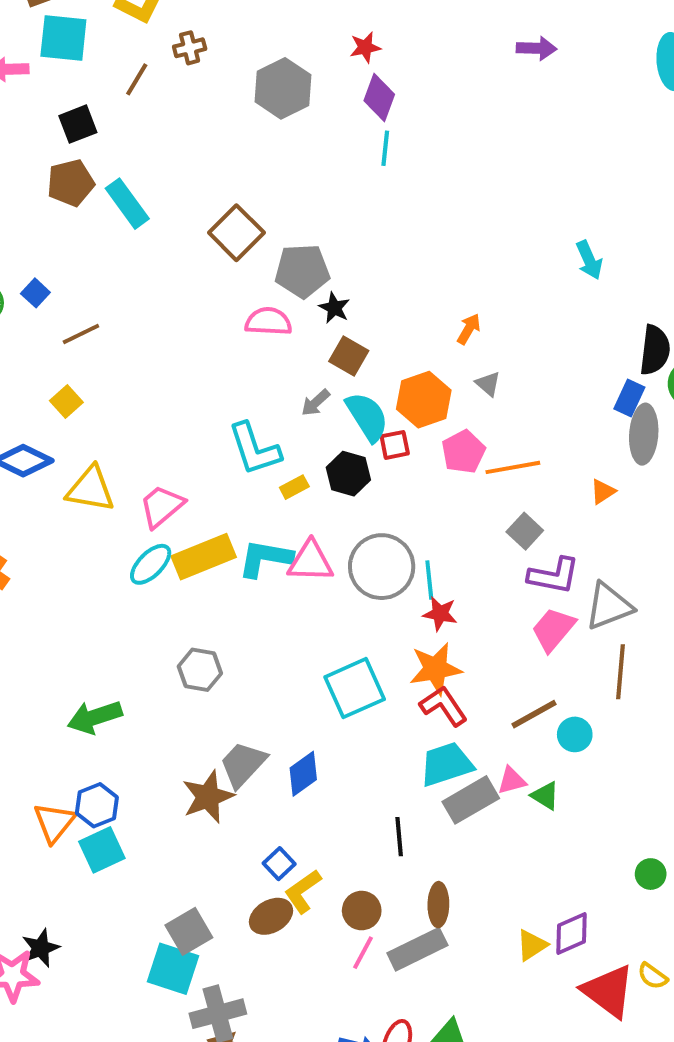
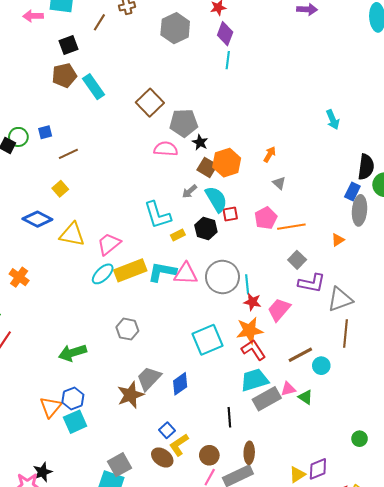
blue square: (35, 293) -> (45, 132), turned 32
orange hexagon: (424, 400) -> (227, 163), moved
pink trapezoid: (553, 629) -> (279, 310), moved
brown ellipse: (271, 916) -> (162, 457), turned 65

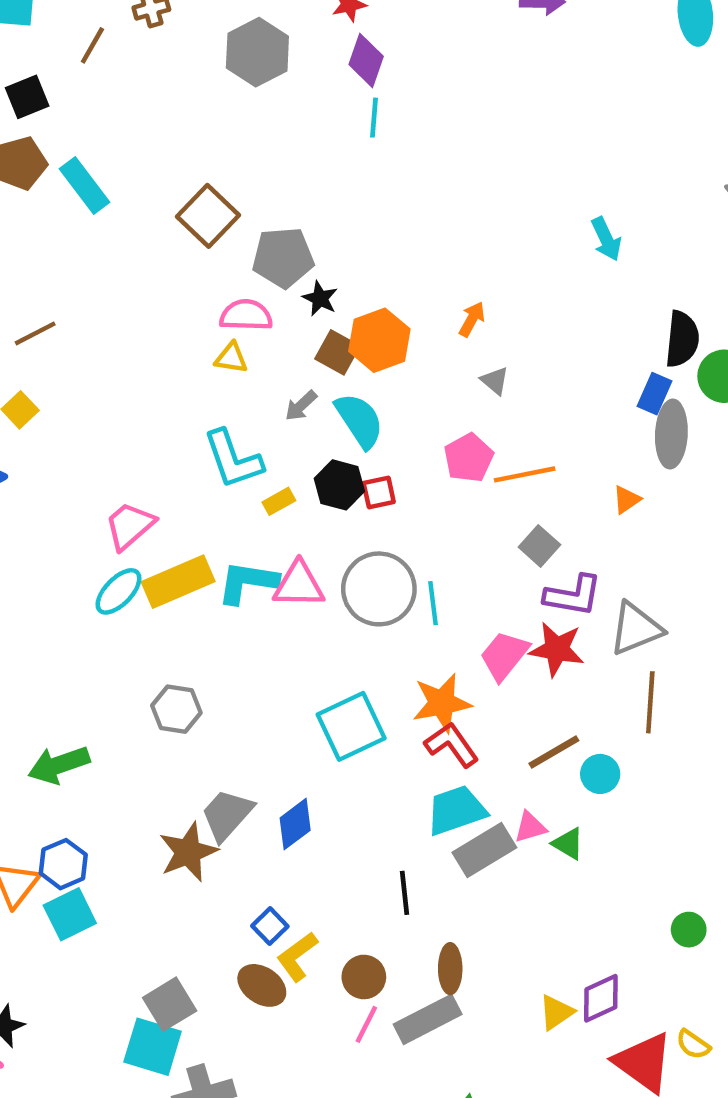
red square: (230, 214) -> (379, 493), moved
yellow triangle: (72, 234) -> (231, 358), moved, size x0.6
red star: (252, 302) -> (557, 649), moved, size x1.4

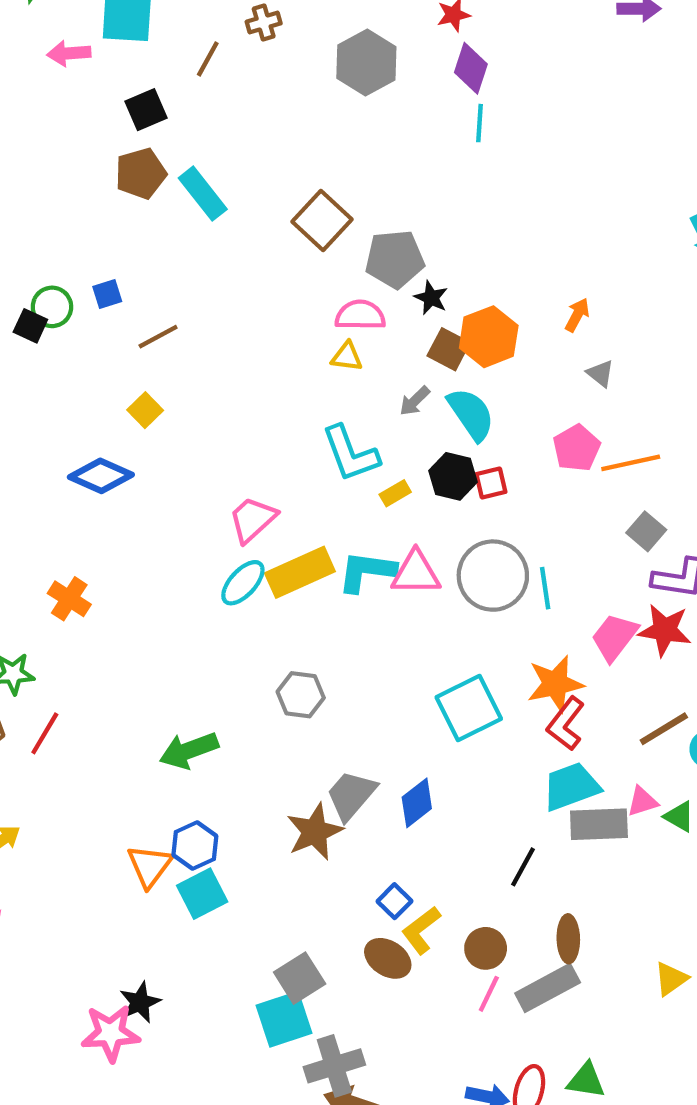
red L-shape: (452, 745) -> (566, 724), turned -106
gray rectangle: (484, 850) -> (599, 824), turned 30
black line: (405, 893) -> (523, 867), turned 36
cyan square: (153, 1047) -> (284, 1019), turned -34

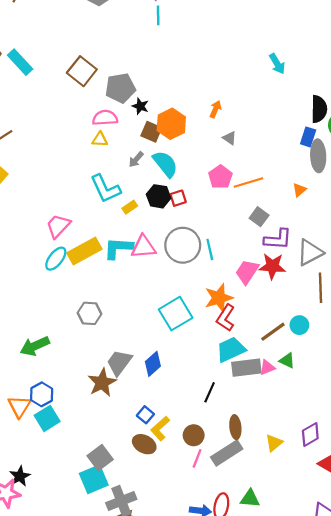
brown line: (664, 729) -> (273, 332), moved
pink triangle: (642, 801) -> (267, 367), moved
yellow triangle: (671, 979) -> (274, 443), moved

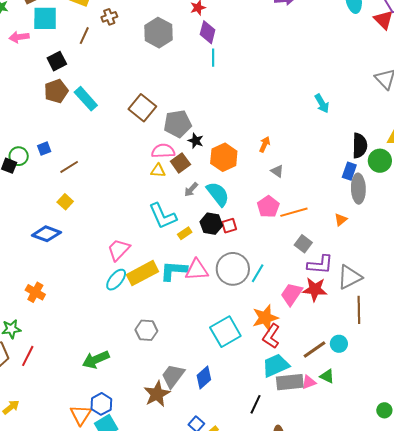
brown square: (151, 132) -> (180, 163), moved, turned 30
cyan line: (210, 250) -> (258, 273), turned 42

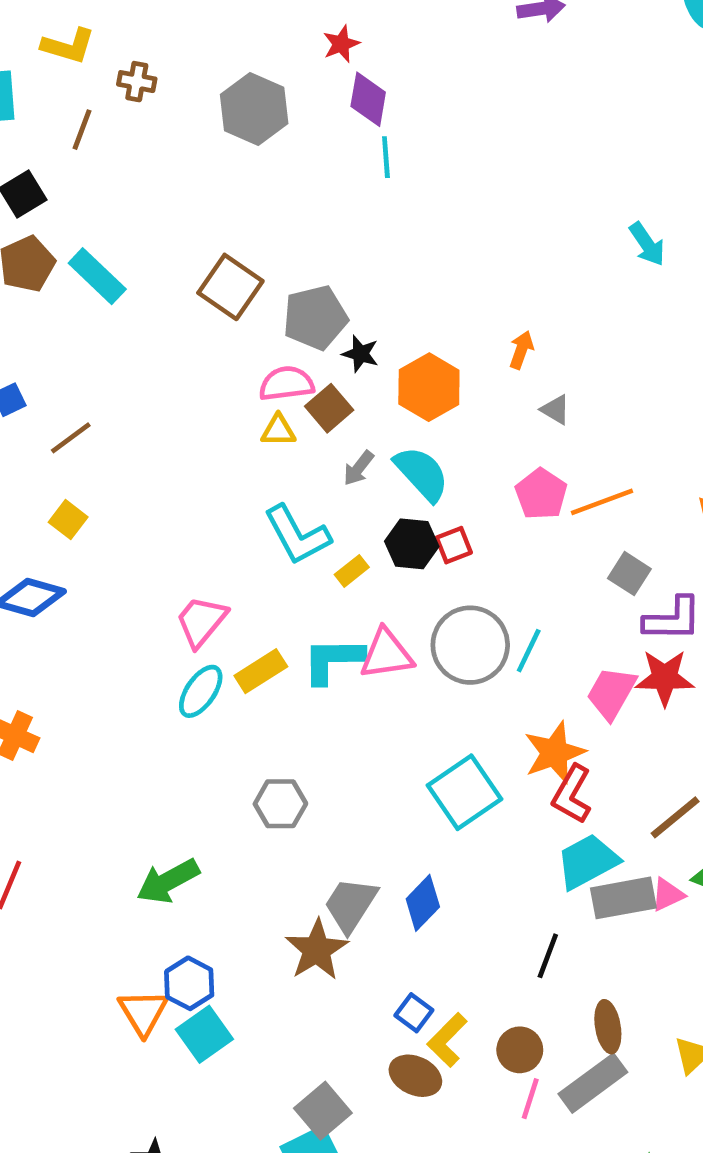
brown cross: (109, 17) -> (137, 82), turned 35
yellow rectangle: (142, 273) -> (261, 671), size x0.7

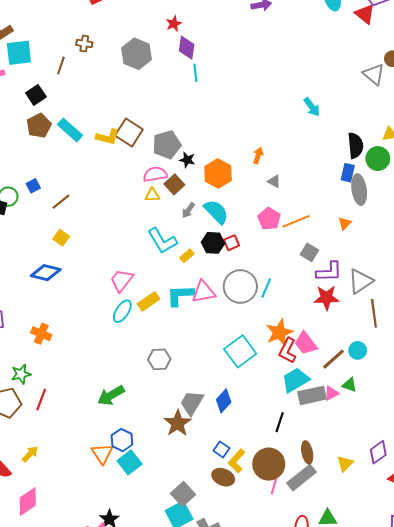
yellow L-shape: (68, 46) -> (108, 137), moved
pink trapezoid: (611, 693) -> (306, 343), moved, turned -65
brown circle: (520, 1050) -> (269, 464), size x1.6

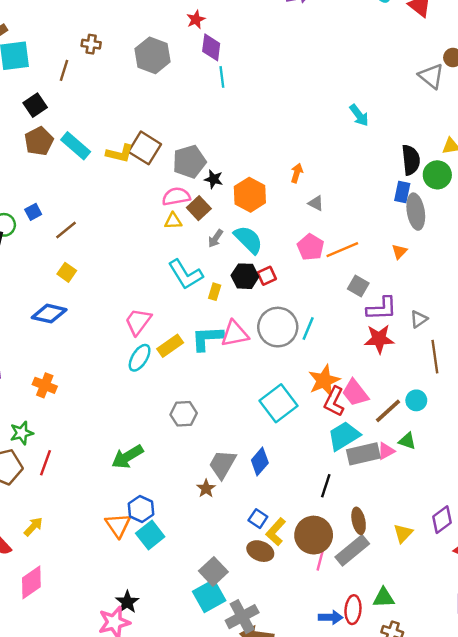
yellow rectangle: (187, 256) -> (215, 292), turned -32
gray triangle: (361, 281) -> (419, 319), size x0.6
brown star: (178, 423) -> (206, 488), size x0.6

